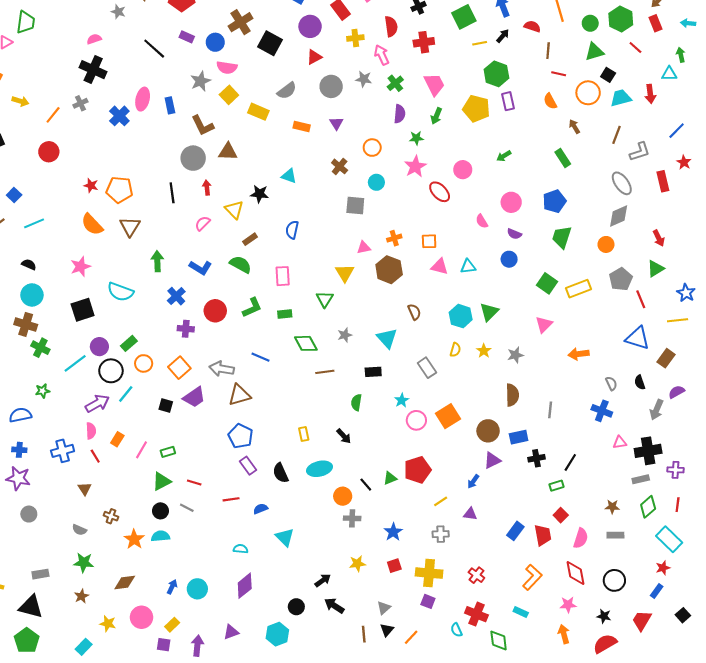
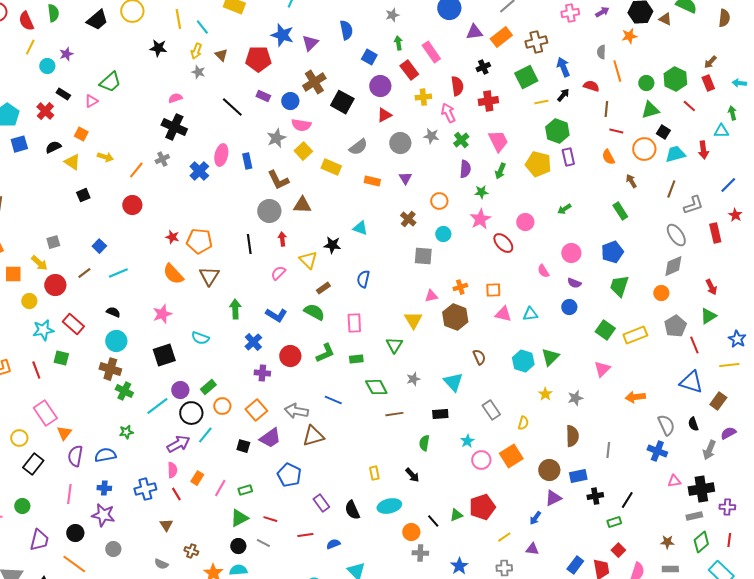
green trapezoid: (26, 22) -> (110, 82), turned 40
cyan semicircle: (120, 292) -> (200, 338), size x0.7
yellow semicircle: (455, 350) -> (523, 423), moved
gray semicircle: (611, 383) -> (666, 425), size x1.5
blue pentagon: (241, 436) -> (289, 475), moved

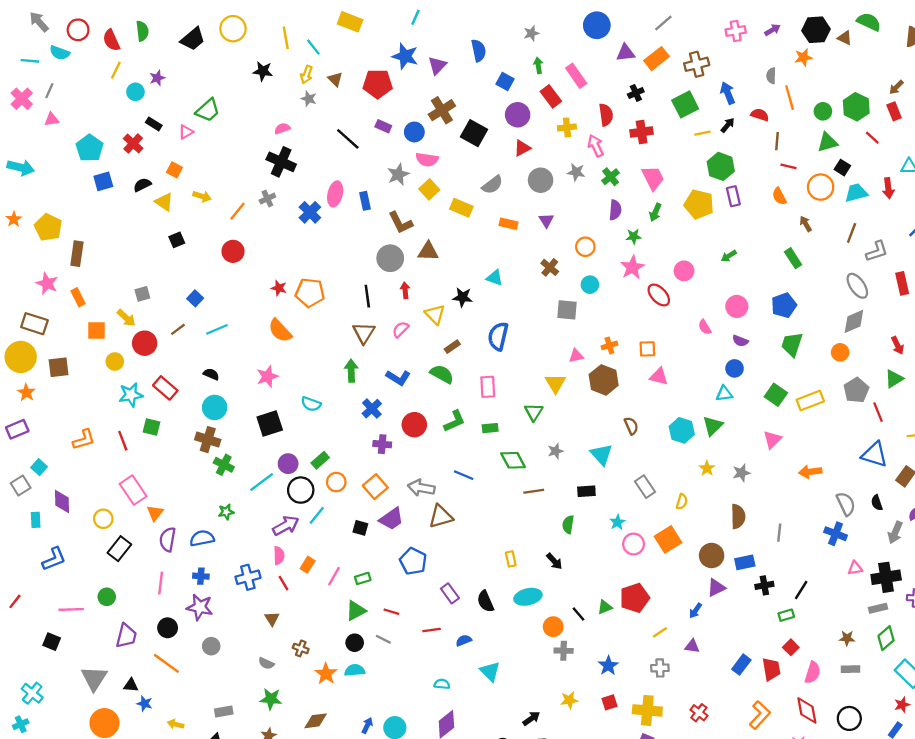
brown triangle: (209, 276) -> (364, 333), moved
blue semicircle: (363, 279) -> (498, 336), size x1.4
cyan triangle: (530, 314) -> (724, 394), moved

